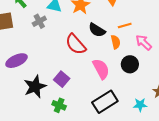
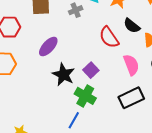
purple ellipse: (16, 61) -> (48, 47), turned -30
black star: (35, 87) -> (64, 75), turned -30
green cross: (59, 105) -> (85, 96), size x1.5

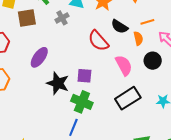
purple square: (91, 70) -> (84, 76), turned -35

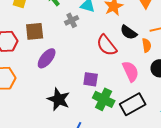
brown square: (27, 18) -> (35, 31), moved
black star: (58, 83) -> (59, 99), moved
green cross: (82, 102) -> (104, 99), moved

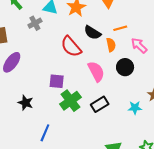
black star: (59, 99) -> (26, 103), size x0.7
green cross: (104, 99) -> (70, 101), turned 30
black rectangle: (133, 104) -> (100, 104), size x0.7

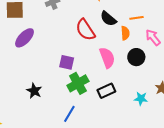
black star: (26, 103) -> (34, 91), moved
blue line: (45, 133) -> (69, 114), moved

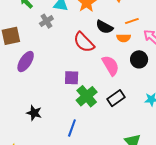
orange semicircle: (125, 33) -> (124, 38), turned 104
black star: (34, 91) -> (34, 113), moved
blue line: (69, 114) -> (72, 128), moved

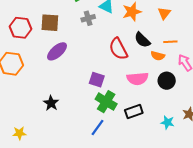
pink semicircle: (111, 66) -> (138, 79), turned 100
green cross: (87, 96) -> (106, 102), turned -35
blue line: (72, 128) -> (98, 127), moved

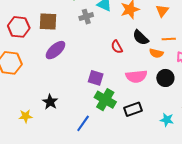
red semicircle: (118, 49) -> (117, 47), size x0.6
blue line: (98, 127) -> (83, 123), moved
yellow star: (19, 133) -> (26, 116), moved

